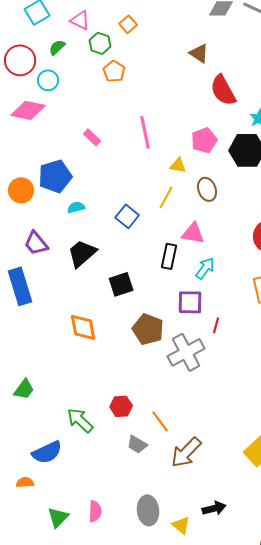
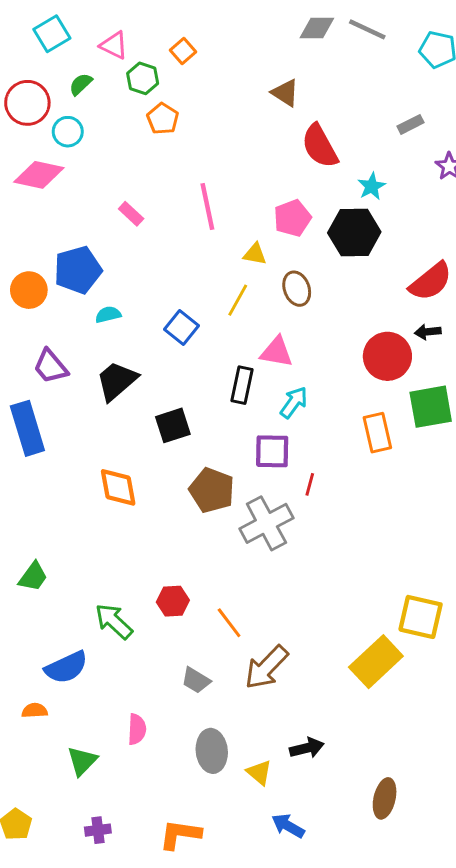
gray trapezoid: (137, 444) -> (196, 680), moved
pink semicircle: (95, 511) -> (137, 729), moved

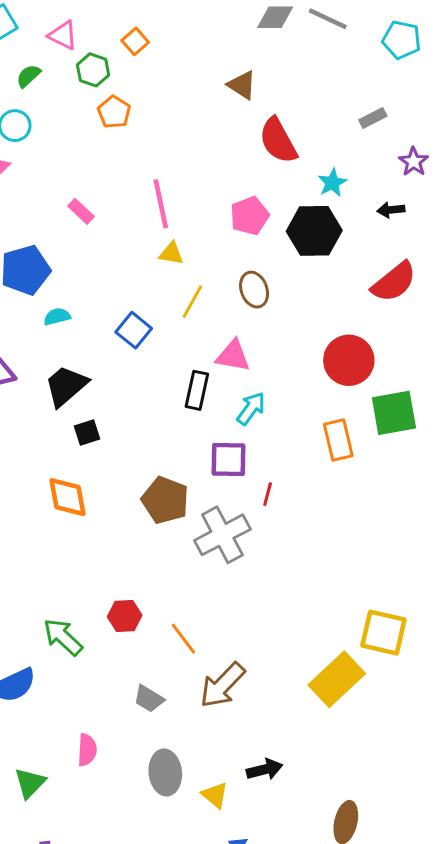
yellow triangle: (255, 254) -> (171, 253), moved
black arrow: (428, 332) -> (391, 210), moved
black square: (173, 425) -> (87, 432), moved, size x0.7

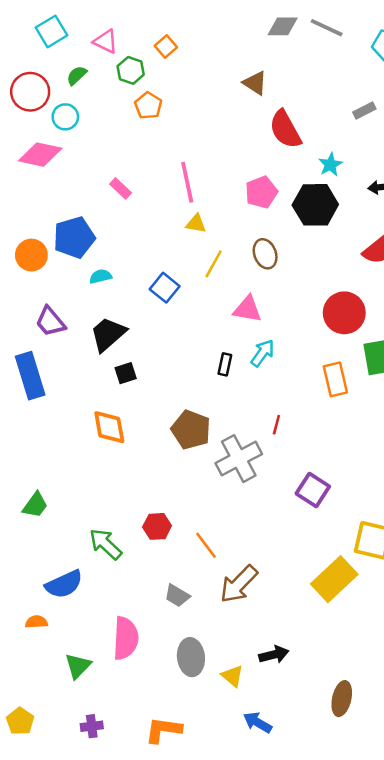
black rectangle: (197, 390) -> (225, 364), moved, size x0.7
purple square: (228, 460) -> (313, 490), moved, turned 32
pink semicircle: (87, 750) -> (126, 638), size x1.6

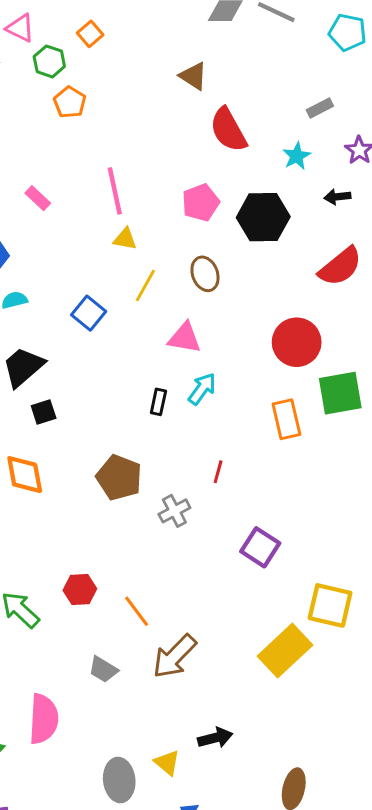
cyan star: (330, 165) -> (297, 156), moved
gray cross: (239, 459) -> (174, 511), size x0.6
gray ellipse: (191, 657) -> (119, 780), moved

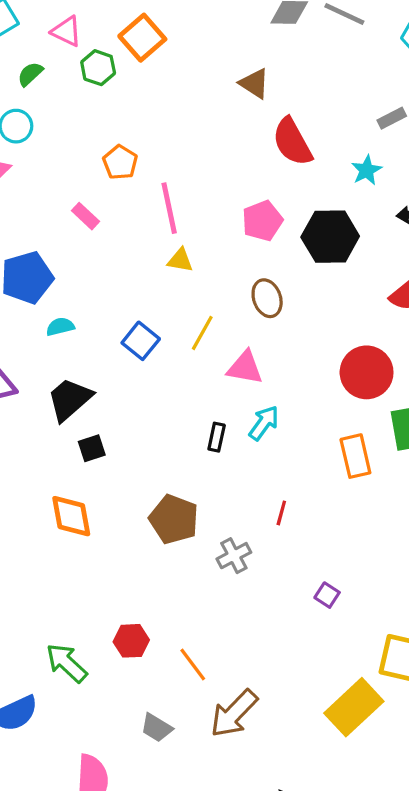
orange square: (90, 34) -> (142, 38), size x1.6
orange pentagon: (70, 102) -> (120, 162), moved
yellow line: (145, 285) -> (202, 333), moved
purple square: (260, 547) -> (327, 595), size x0.6

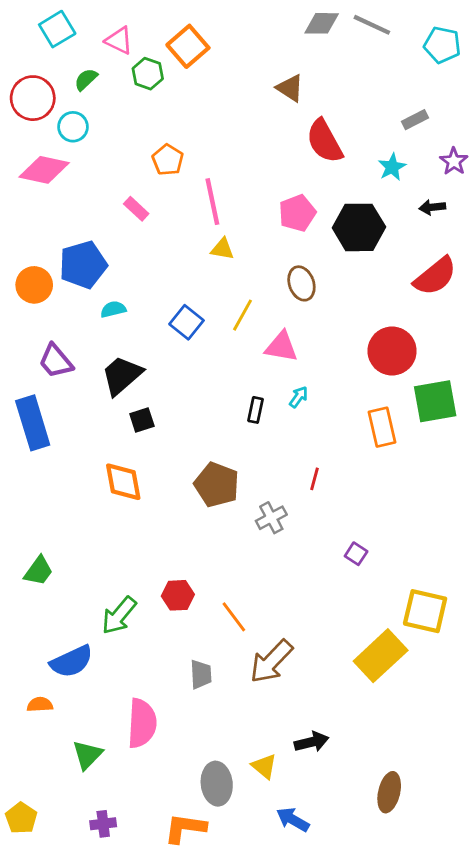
cyan arrow: (264, 423) -> (299, 397), size x0.7
green arrow: (67, 663) -> (119, 615), turned -93
gray trapezoid: (157, 728) -> (201, 674), turned -124

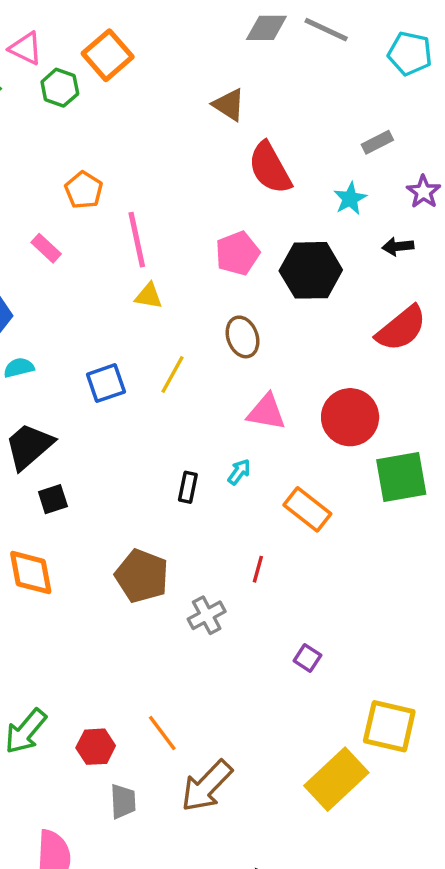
blue square: (187, 322) -> (106, 383), turned 32
pink triangle: (281, 347) -> (266, 412), moved
orange rectangle: (382, 427) -> (307, 509), moved, turned -39
red hexagon: (178, 595) -> (96, 747), moved

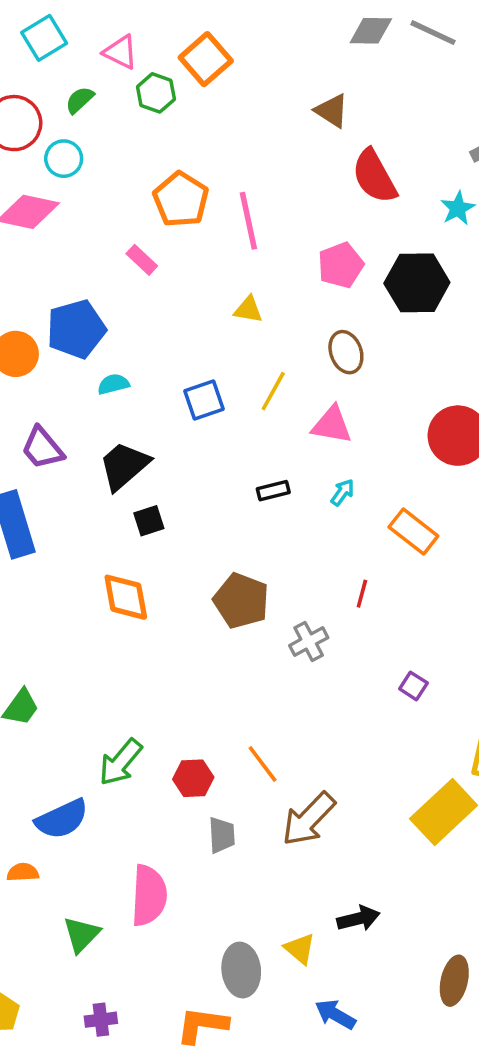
orange pentagon: (84, 190) -> (181, 199), size x1.4
pink line: (137, 240) -> (248, 221), moved
pink triangle: (266, 412) -> (332, 425), moved
black rectangle: (188, 487) -> (273, 491), moved, turned 64

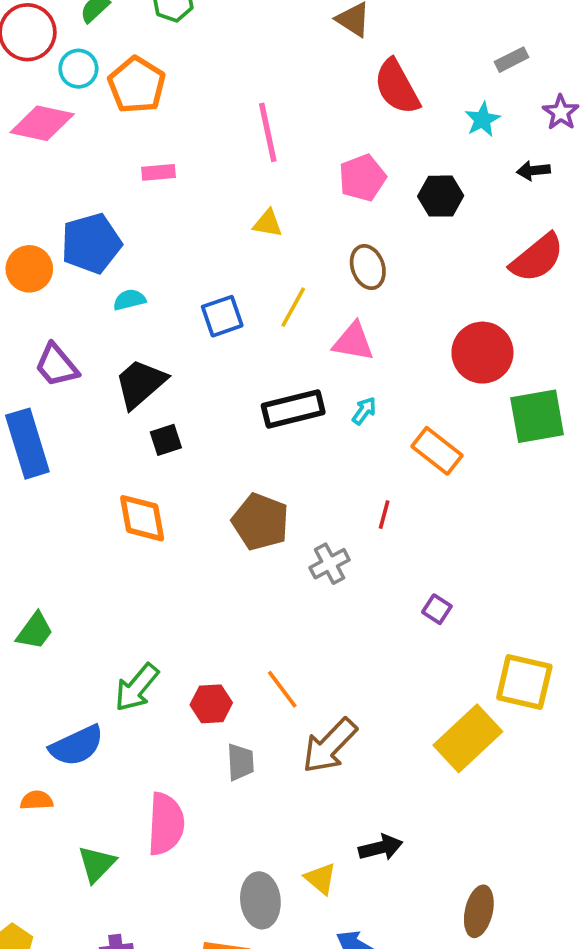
orange pentagon: (181, 199) -> (137, 85), moved
pink rectangle: (142, 260) -> (159, 172), turned -48
black hexagon: (417, 283) -> (441, 196), size x0.7
black rectangle: (273, 491) -> (293, 409), size x1.8

